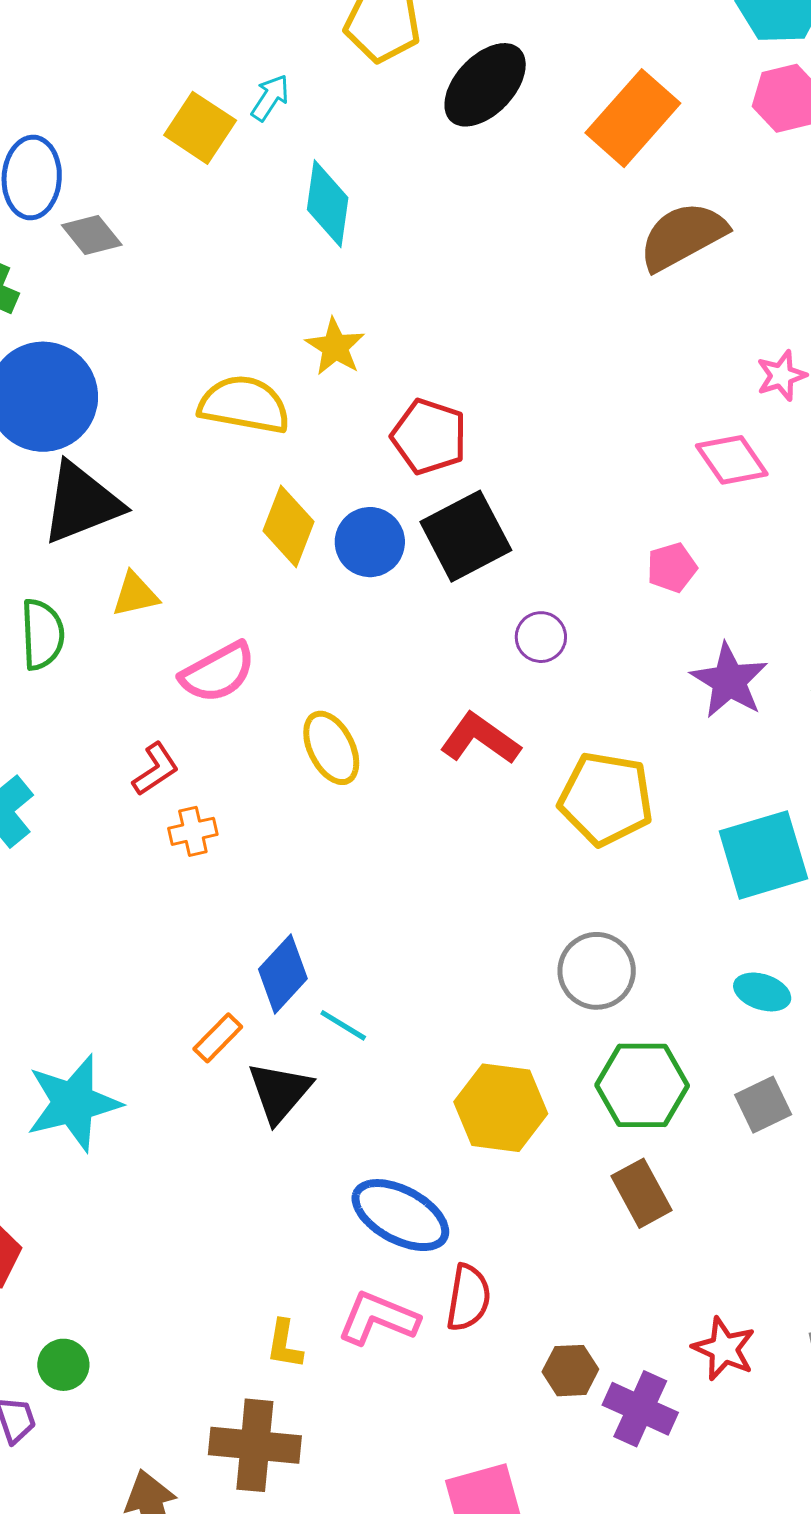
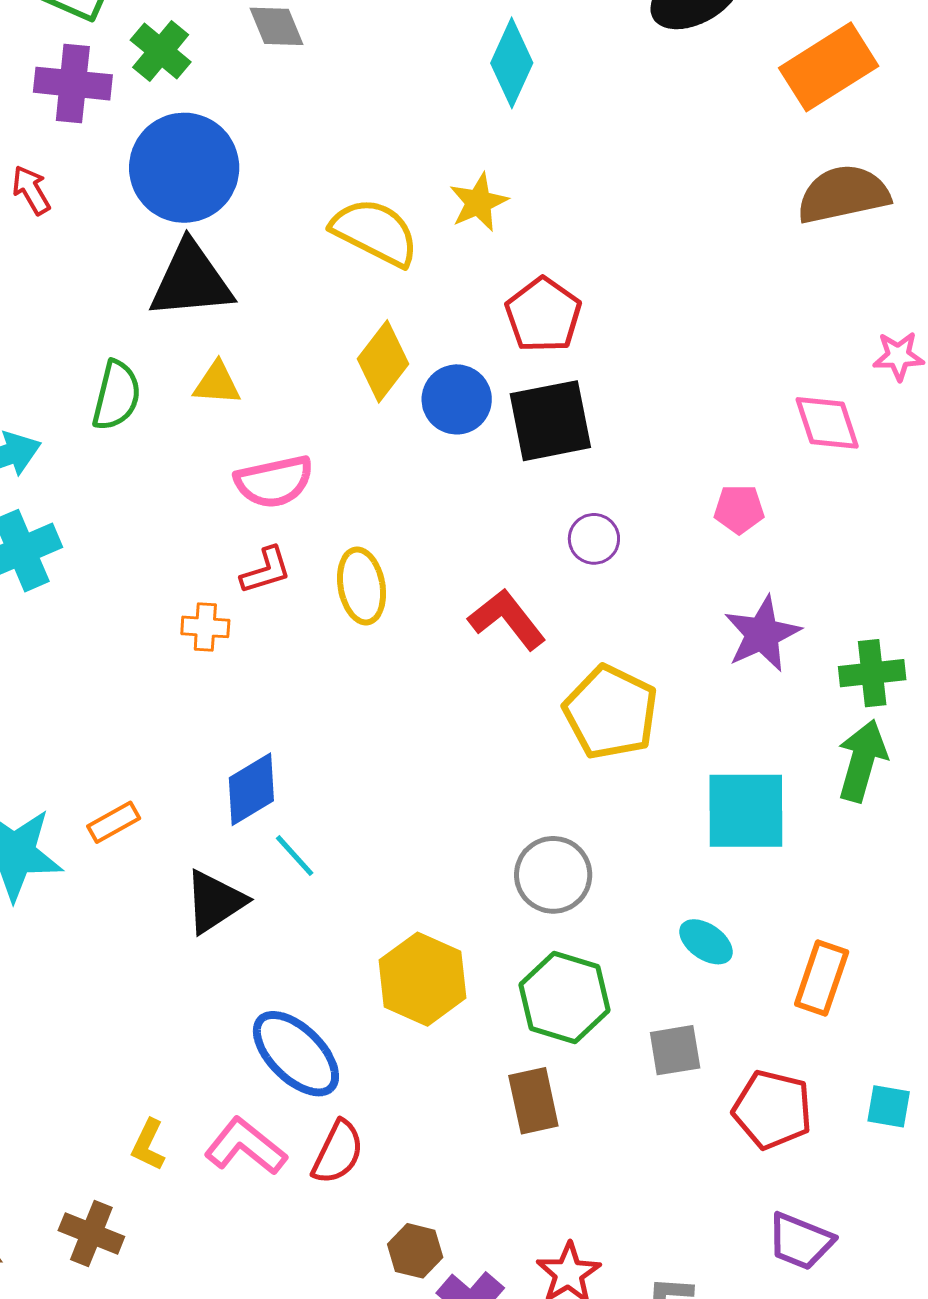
red L-shape: (156, 769) -> (266, 570), moved
orange rectangle: (218, 1038) -> (114, 822), moved
brown cross: (255, 1445) -> (91, 1233), size x0.7

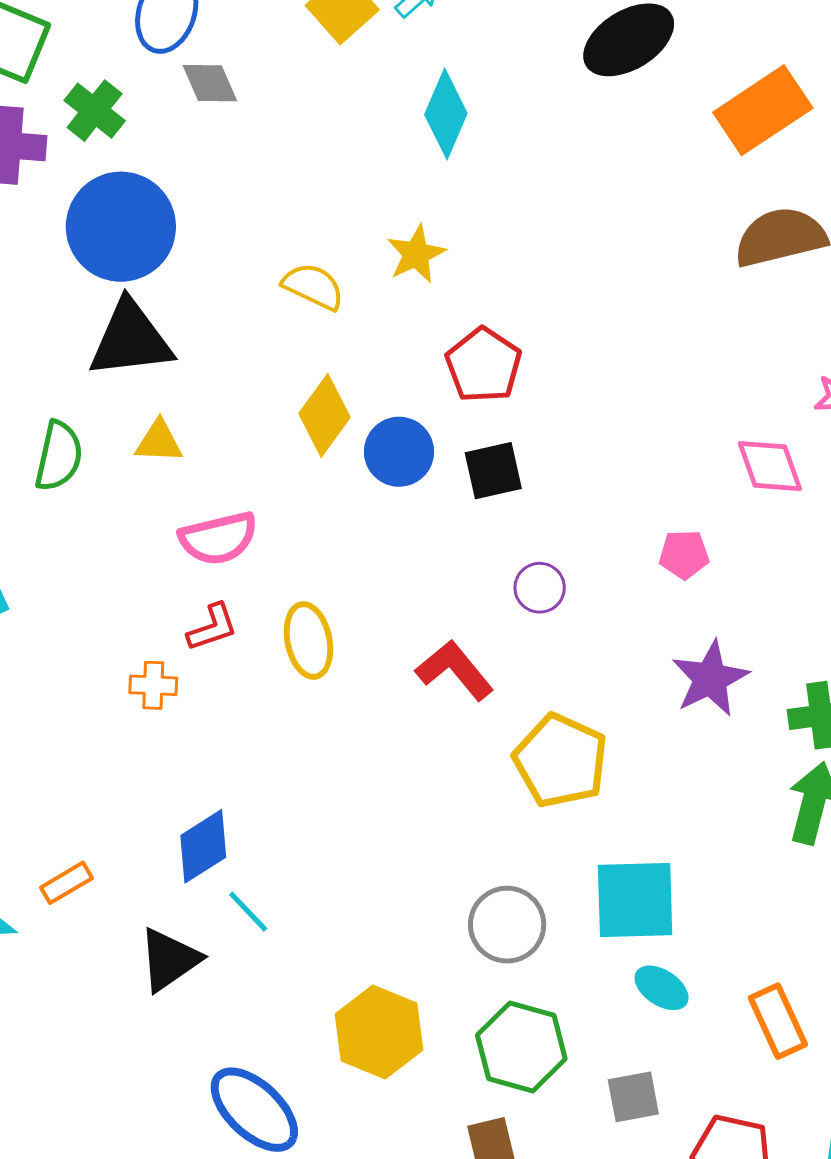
yellow semicircle: (375, 232) -> (313, 286), size x0.7
black square: (550, 421) -> (493, 471), size x0.7
cyan square: (746, 811) -> (635, 900), moved
orange rectangle: (822, 978) -> (778, 1021), turned -42

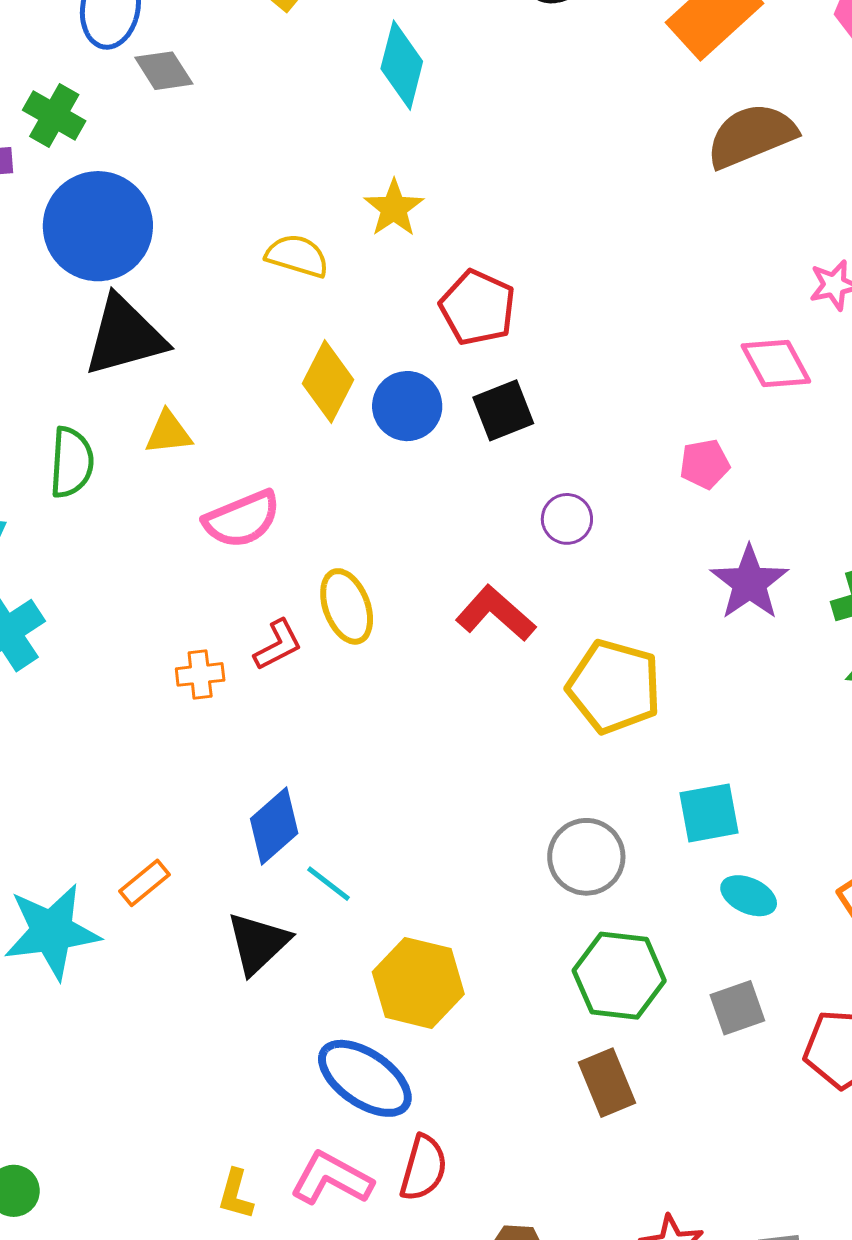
red L-shape: (212, 627) -> (278, 645), moved
cyan square: (635, 900) -> (709, 813), size x0.7
yellow hexagon: (379, 1032) -> (418, 983), moved

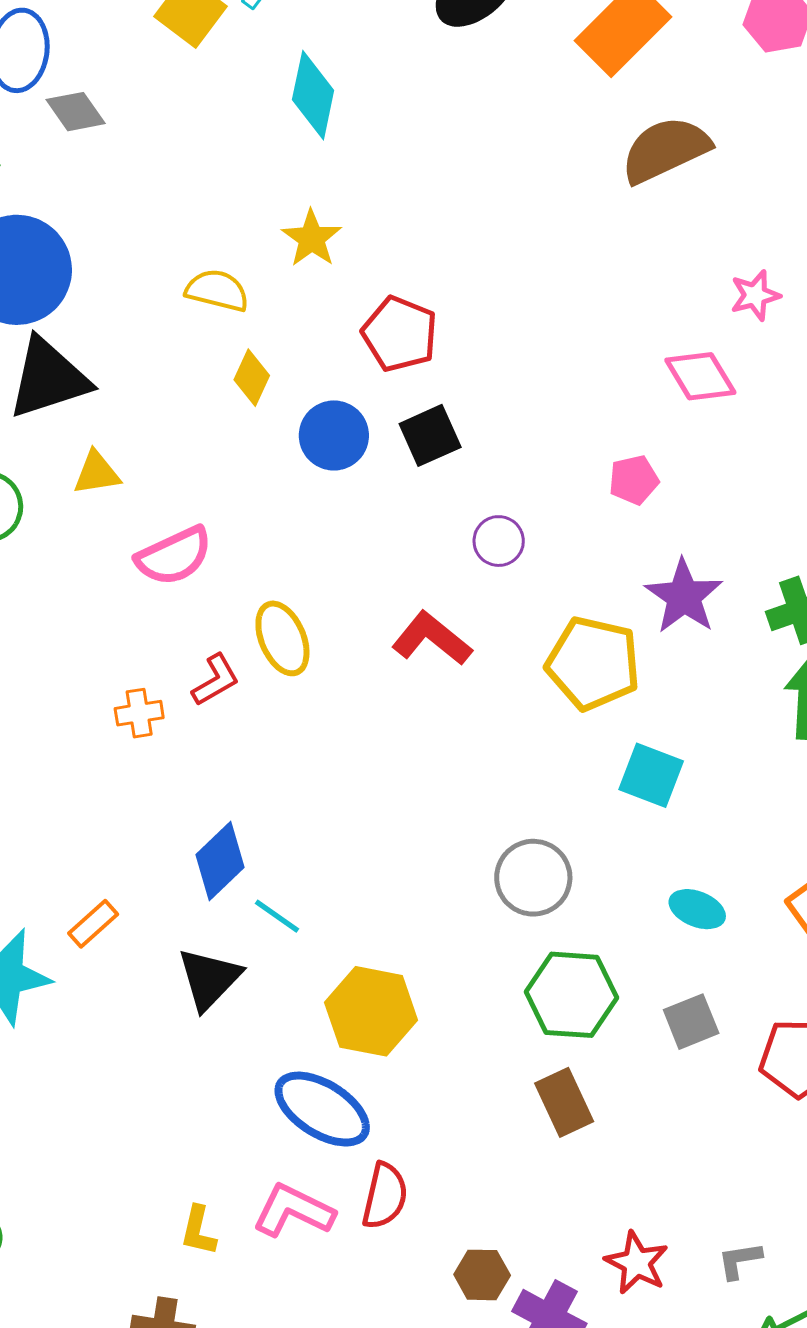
yellow diamond: (328, 382) -> (252, 378), moved, size x0.7
yellow pentagon: (614, 687) -> (593, 663), moved
cyan square: (709, 813) -> (651, 775), moved, turned 34

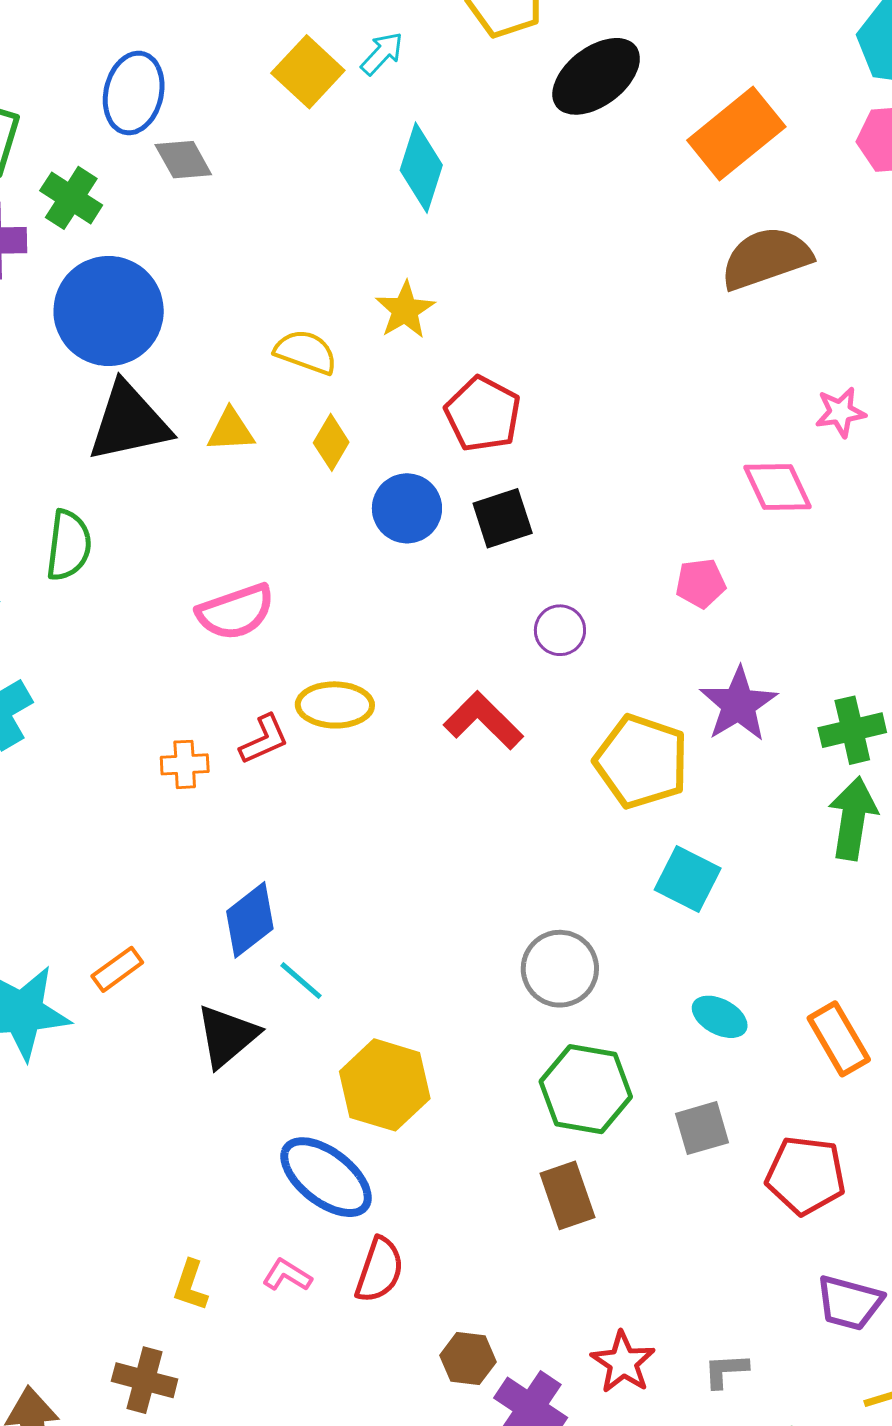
yellow triangle: (97, 473) -> (231, 430), moved
yellow ellipse: (282, 638) -> (335, 705), turned -72
pink L-shape: (293, 1211) -> (287, 1275), size x0.6

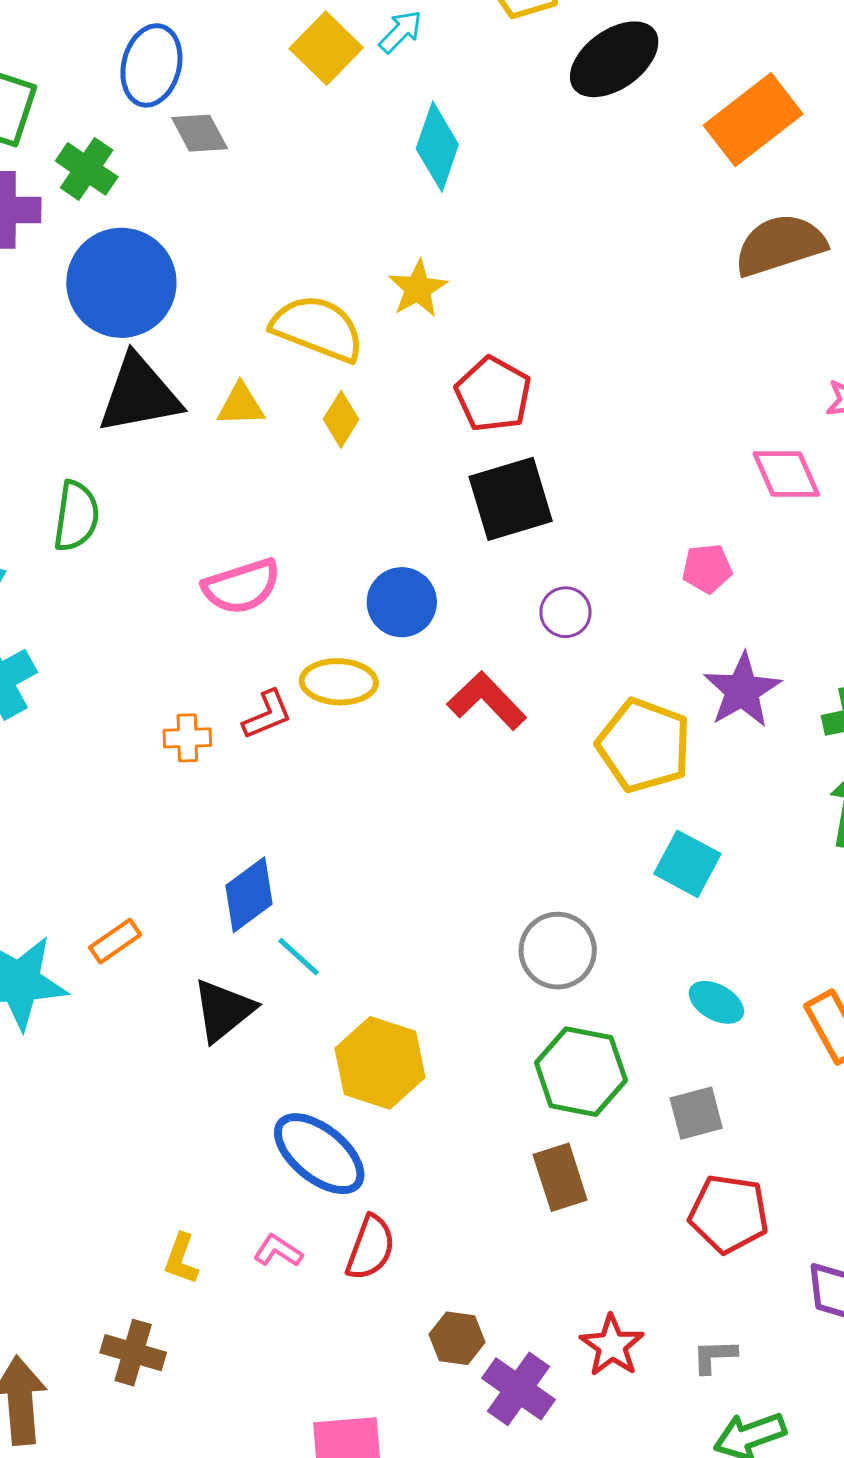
yellow semicircle: (306, 352) -> (318, 328), size x1.5
blue circle: (407, 508) -> (402, 602), moved
black square: (503, 518) -> (511, 499), size x1.4
red pentagon: (806, 1175) -> (729, 1214), moved

